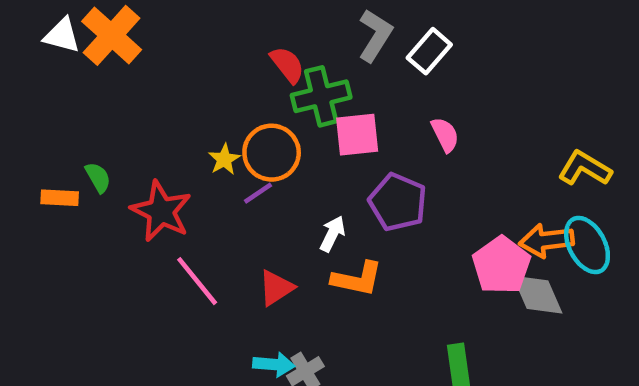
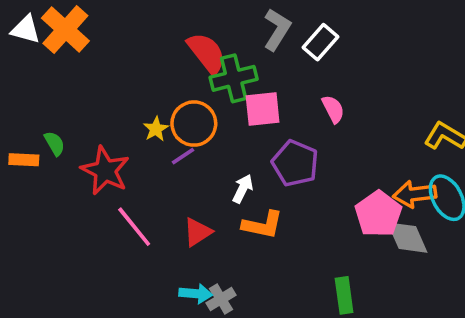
red semicircle: (287, 65) -> (207, 53), size x1.4

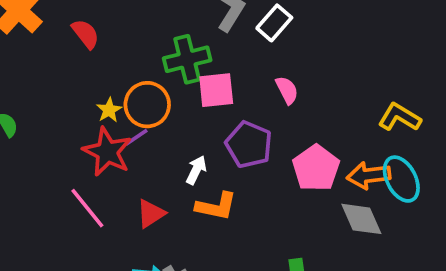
red semicircle: (207, 53) -> (86, 34), moved, size x0.7
red star: (105, 171) -> (107, 152), moved
pink pentagon: (378, 214) -> (316, 168), moved

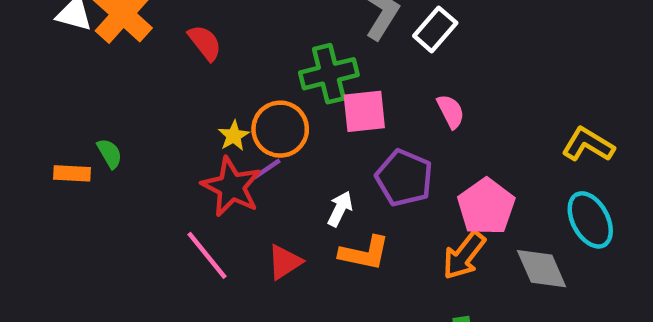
orange arrow: (369, 175) -> (464, 255), moved, turned -45

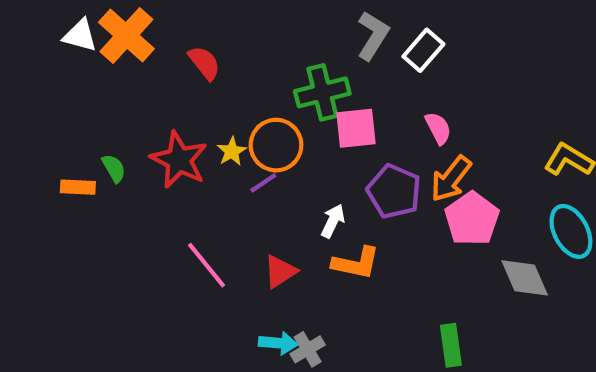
red star: (231, 187) -> (179, 160), moved
orange arrow: (464, 255) -> (451, 179), moved

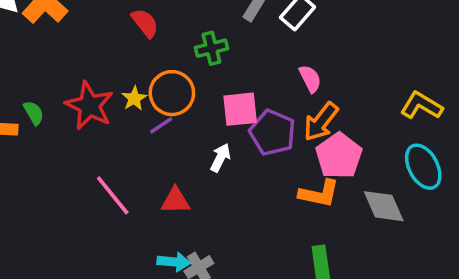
red semicircle: (204, 63) -> (145, 23), moved
green cross: (322, 92) -> (211, 48), size x0.7
pink square: (356, 128) -> (240, 109), moved
orange L-shape: (356, 263) -> (319, 194), moved
red triangle: (280, 271) -> (176, 201), turned 32

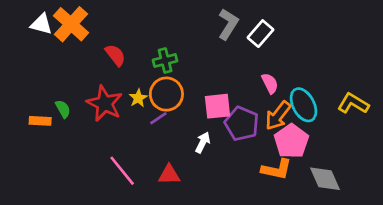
red semicircle: (145, 23) -> (115, 55), moved
green cross: (211, 48) -> (165, 60), moved
cyan ellipse: (423, 167) -> (303, 105), moved

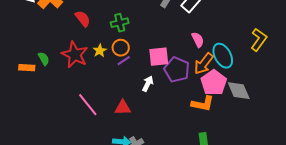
orange circle: (166, 94) -> (121, 48), size x0.7
yellow L-shape: (353, 103) -> (259, 40), moved, turned 95
purple line: (158, 118) -> (124, 61), moved
gray diamond: (325, 179) -> (239, 91), moved

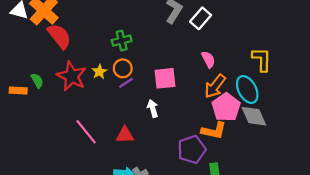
red semicircle: (83, 19) -> (59, 36), moved, size x1.4
yellow L-shape: (259, 40) -> (262, 59), moved, turned -35
cyan ellipse: (223, 56) -> (247, 89), moved
purple pentagon: (177, 70) -> (192, 150), moved, turned 30
white arrow: (148, 84) -> (153, 108), turned -42

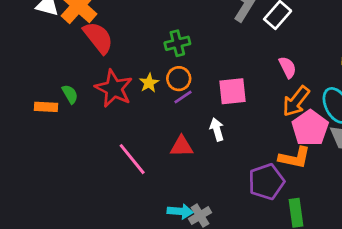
red triangle: (125, 135) -> (182, 146), moved

